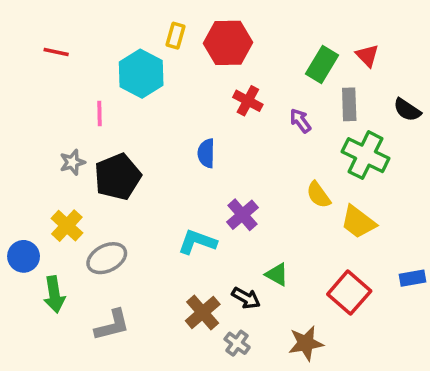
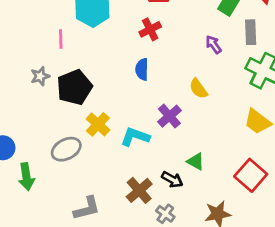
red cross: (248, 101) -> (150, 29), moved, turned 35
yellow semicircle: (318, 195) -> (198, 89), moved
yellow cross: (67, 226) -> (98, 124), moved
gray L-shape: (112, 325) -> (87, 208), moved

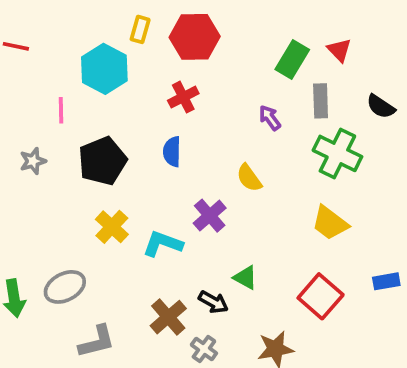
black pentagon: (74, 87) -> (102, 161), moved
gray ellipse: (66, 149) -> (65, 287), moved

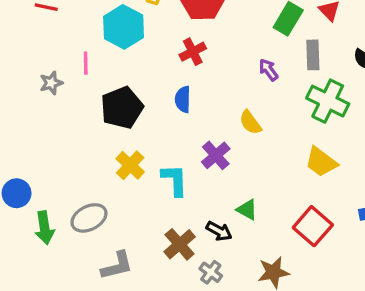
gray star: (33, 161) -> (51, 83), moved
cyan L-shape: (163, 244) -> (175, 180), turned 68

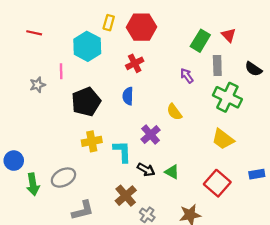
yellow cross: (130, 165) -> (92, 141), turned 36
black arrow: (219, 231) -> (146, 170), moved

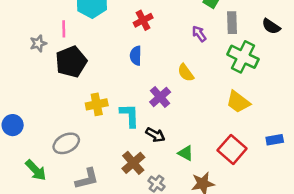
black pentagon: (86, 102) -> (71, 62), moved
green triangle: (172, 172) -> (186, 153), moved
green arrow: (33, 184) -> (36, 170), moved, turned -35

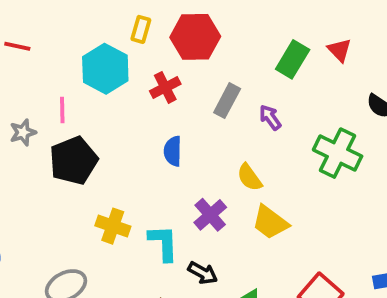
red cross: (143, 20) -> (165, 87), moved
gray rectangle: (232, 23) -> (227, 101), moved, turned 30
yellow trapezoid: (238, 102) -> (270, 222), moved
yellow cross: (97, 104) -> (113, 226), turned 30

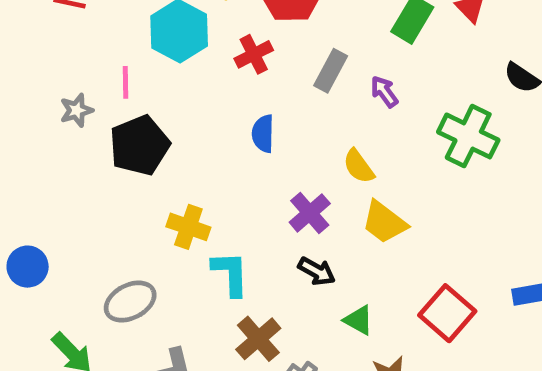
cyan L-shape: (163, 243) -> (230, 274), moved
black arrow: (203, 273) -> (317, 271), moved

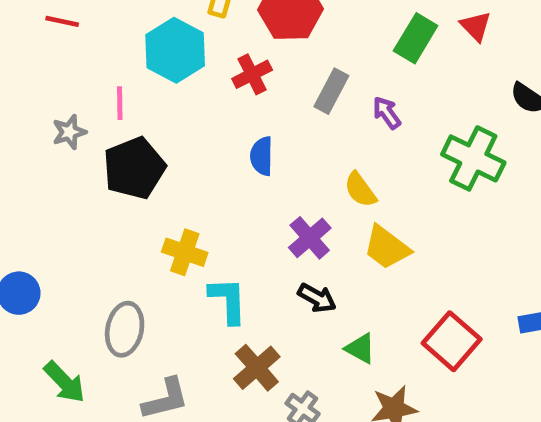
gray ellipse: (130, 302) -> (125, 329), turned -51

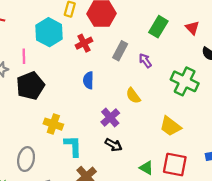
red triangle: (476, 26) -> (192, 28), moved
yellow trapezoid: (387, 247) -> (170, 126), moved
red square: (452, 341) -> (175, 165), turned -30
green triangle: (360, 348) -> (146, 168), moved

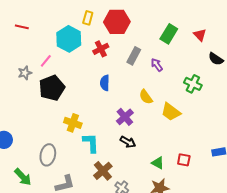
pink line: (24, 56) -> (46, 61), turned 40
green cross: (185, 81) -> (193, 84), size x0.7
yellow trapezoid: (170, 126) -> (171, 112), moved
red square: (175, 165) -> (184, 160), size x0.6

